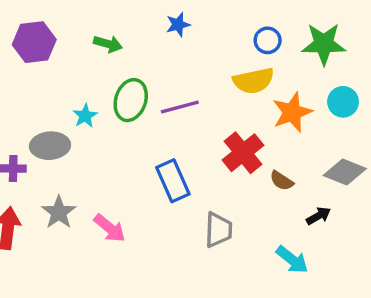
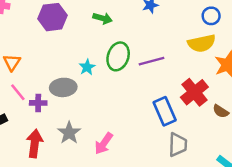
blue rectangle: (173, 181) -> (165, 111), moved
pink arrow: (110, 228) -> (104, 143), turned 85

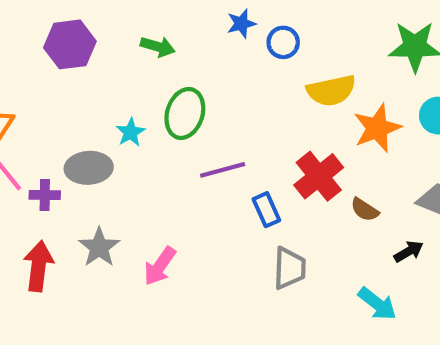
blue circle: (211, 16) -> (283, 42), moved
purple line: (151, 61) -> (223, 170), moved
blue rectangle: (165, 111) -> (266, 210), size x0.7

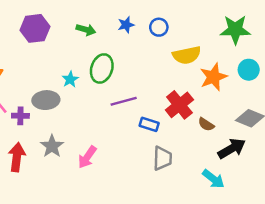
blue star: (241, 24) -> (126, 25), moved
blue rectangle: (266, 210) -> (149, 124), turned -48
black arrow: (409, 251) -> (232, 149), size x1.6

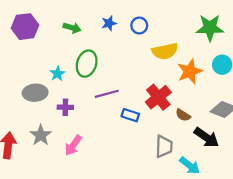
purple cross: (20, 116) -> (65, 107), moved
black arrow: (232, 149) -> (206, 138), turned 65
gray trapezoid: (162, 158) -> (164, 146), moved

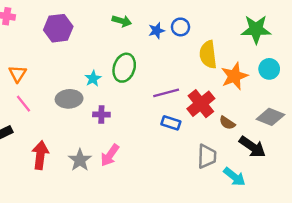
blue star: (109, 23) -> (157, 31), moved
green arrow: (72, 28) -> (122, 21), moved
yellow semicircle: (165, 51) -> (208, 55), turned 95
purple line: (107, 94) -> (166, 93), moved
gray star: (41, 135) -> (80, 160), moved

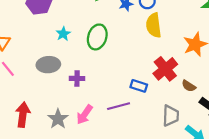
yellow semicircle: (208, 55) -> (154, 25), moved
cyan star: (93, 79) -> (63, 34), moved
purple line: (166, 93) -> (119, 106), moved

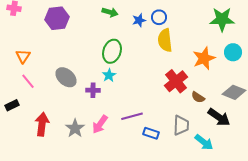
cyan star: (63, 34) -> (109, 75), moved
gray ellipse: (48, 65) -> (66, 77), turned 45
blue rectangle: (139, 86) -> (151, 133), moved

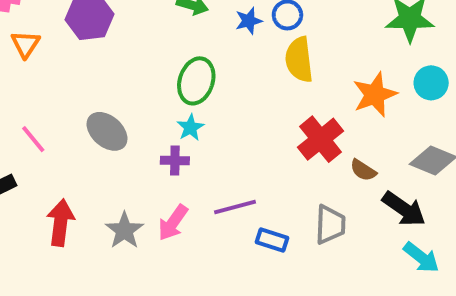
orange triangle: (23, 56) -> (25, 44), moved
purple cross: (93, 90) -> (175, 160), moved
cyan arrow: (204, 142) -> (421, 258), moved

